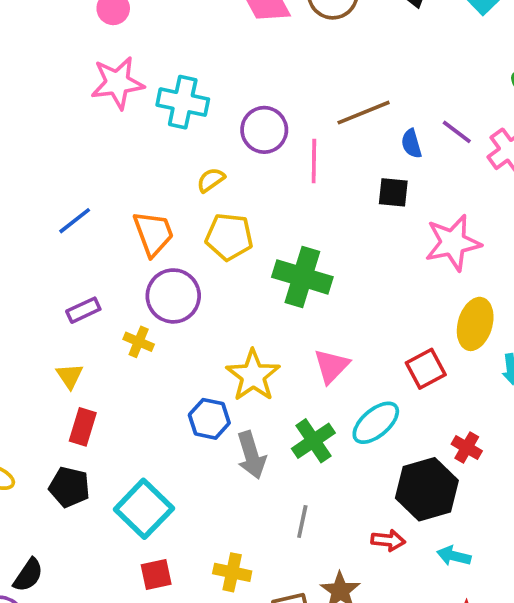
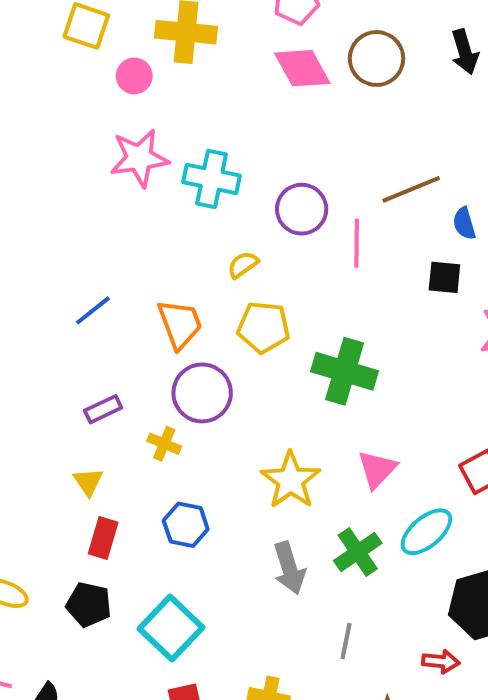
blue hexagon: (209, 419) -> (186, 525), moved

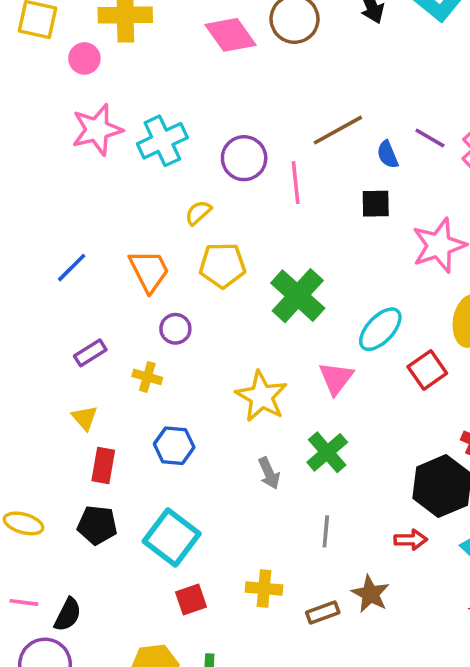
cyan cross: (212, 179) -> (162, 141), turned -30
green cross: (345, 371) -> (298, 296), turned 32
purple circle: (202, 393) -> (175, 329), size x0.6
cyan ellipse: (426, 532) -> (380, 329), moved
gray arrow: (289, 568) -> (269, 473), size x0.7

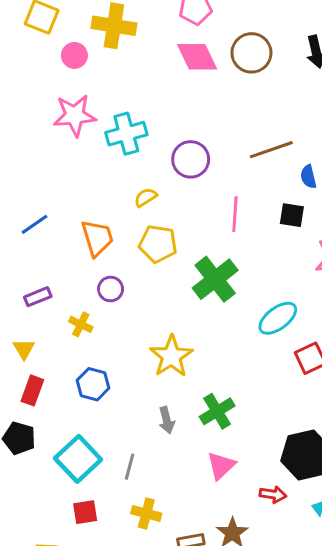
pink line: (296, 183) -> (235, 214), moved
pink triangle: (336, 378) -> (221, 466), moved
gray line: (326, 531) -> (130, 467), moved

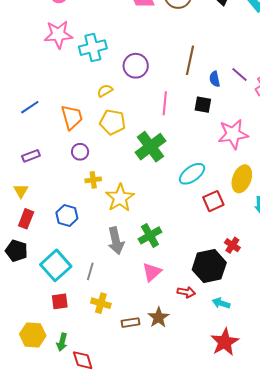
brown line: (271, 150) -> (190, 60), turned -60
yellow cross: (81, 324) -> (93, 180), moved, turned -35
gray arrow: (167, 420) -> (116, 241), size x1.5

